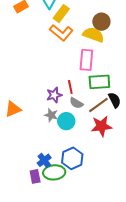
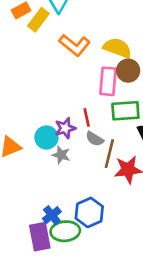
yellow rectangle: (61, 14) -> (38, 20), moved
brown circle: (101, 22) -> (128, 71), moved
brown line: (98, 105) -> (109, 154), moved, turned -40
cyan circle: (66, 121) -> (46, 138), moved
purple rectangle: (35, 176) -> (40, 237), size x1.5

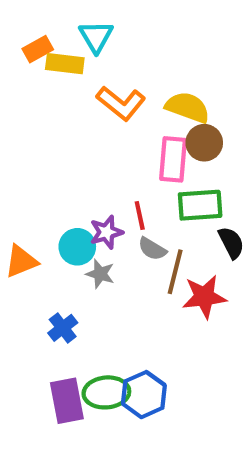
yellow rectangle: (38, 20) -> (65, 64), turned 60
blue hexagon: (89, 212) -> (144, 395), moved
blue cross: (52, 215) -> (63, 328), moved

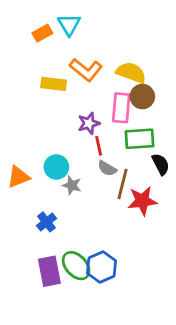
orange rectangle: (38, 49) -> (42, 33), moved
yellow rectangle: (65, 64) -> (54, 84), moved
purple star: (106, 232) -> (89, 123), moved
green ellipse: (106, 392) -> (76, 266), turned 52

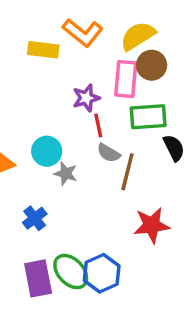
yellow semicircle: (131, 73) -> (138, 36), turned -52
red star: (142, 201) -> (152, 225), moved

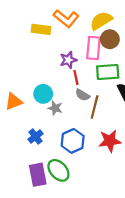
blue hexagon: (102, 273) -> (73, 141), moved

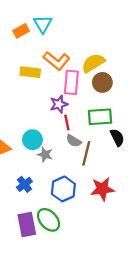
pink rectangle: (93, 48) -> (71, 82), moved

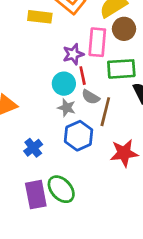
pink rectangle: (71, 82) -> (97, 42), moved
cyan circle: (32, 140) -> (64, 84), moved
gray star: (45, 155) -> (67, 108), moved
blue hexagon: (63, 189) -> (79, 136), moved

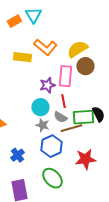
green rectangle: (121, 69) -> (83, 117), moved
red line: (83, 76) -> (63, 101), moved
brown line: (105, 112) -> (71, 128), turned 60
green ellipse: (61, 189) -> (52, 178), moved

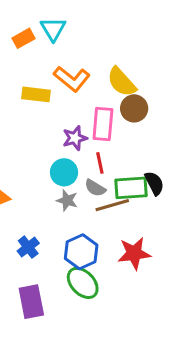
yellow semicircle: (77, 49) -> (122, 82), turned -100
blue hexagon: (51, 146) -> (81, 252), moved

